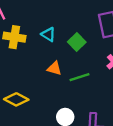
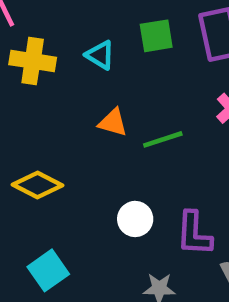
green square: (77, 42) -> (156, 36), moved, turned 36

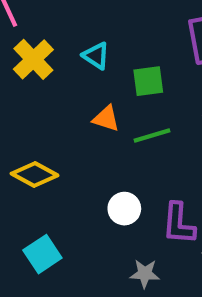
green square: (156, 36) -> (148, 81), moved
yellow cross: (33, 61) -> (33, 59), turned 36

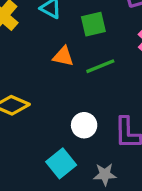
cyan square: (42, 254) -> (61, 163), moved

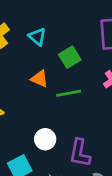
green square: (93, 24) -> (70, 57), turned -30

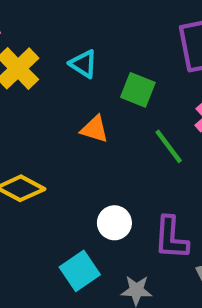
green square: (70, 57) -> (138, 90), turned -30
green line: (69, 93) -> (169, 146), moved, turned 70

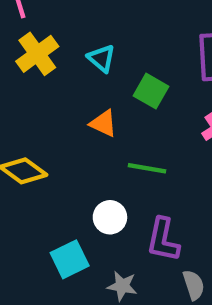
green line: (169, 146) -> (147, 168), moved, turned -51

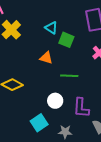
cyan triangle: (101, 58) -> (51, 28), moved

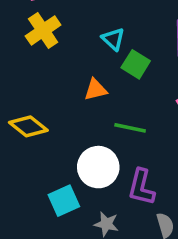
orange triangle: (46, 58) -> (96, 90), turned -40
white circle: (55, 101) -> (98, 167), size x1.5

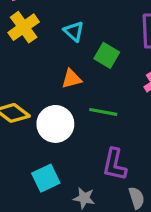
cyan triangle: (113, 39) -> (74, 31), moved
white circle: (98, 167) -> (55, 124), moved

